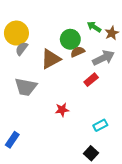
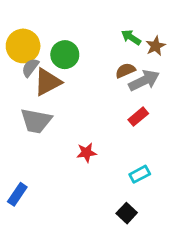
green circle: (70, 39) -> (65, 55), moved
brown semicircle: (78, 52) -> (125, 70), moved
brown triangle: (51, 59) -> (48, 82), moved
red rectangle: (91, 80) -> (138, 117), moved

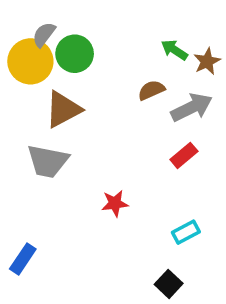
green circle: (65, 55) -> (75, 54), moved
gray semicircle: (30, 68) -> (44, 35), moved
brown semicircle: (125, 70) -> (151, 90), moved

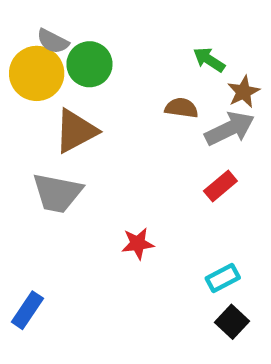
gray semicircle: (44, 35) -> (53, 41), turned -100
brown star: (207, 61) -> (243, 92), moved
brown semicircle: (151, 90) -> (181, 108), turned 32
black square: (169, 284) -> (232, 322), moved

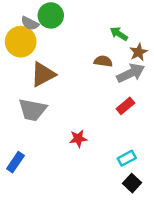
green circle: (89, 64) -> (51, 15), moved
blue rectangle: (27, 310) -> (15, 162), moved

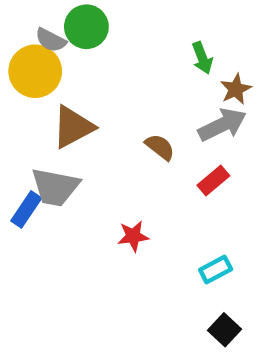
green arrow: (119, 34) -> (202, 58), turned -144
brown semicircle: (103, 61) -> (160, 147), moved, turned 30
blue rectangle: (15, 162) -> (26, 209), moved
black square: (132, 183) -> (225, 330), moved

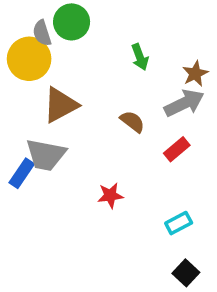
gray semicircle: (51, 40) -> (42, 33), turned 45
green arrow: (202, 58) -> (140, 57), moved

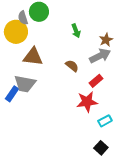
brown triangle: (60, 105) -> (33, 57), turned 35
red star: (110, 195) -> (87, 102), moved, size x1.5
cyan rectangle: (179, 223) -> (105, 121), moved

